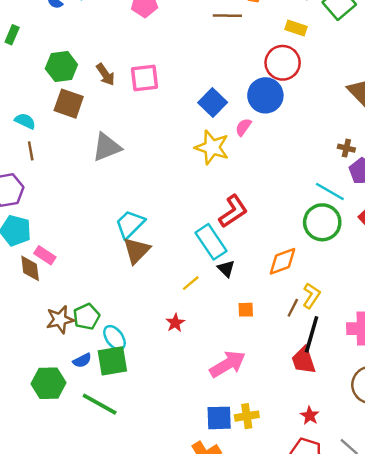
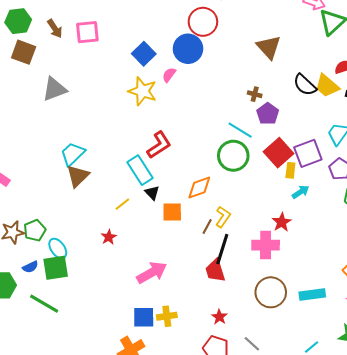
orange square: (246, 310) -> (172, 212), moved, size x1.5

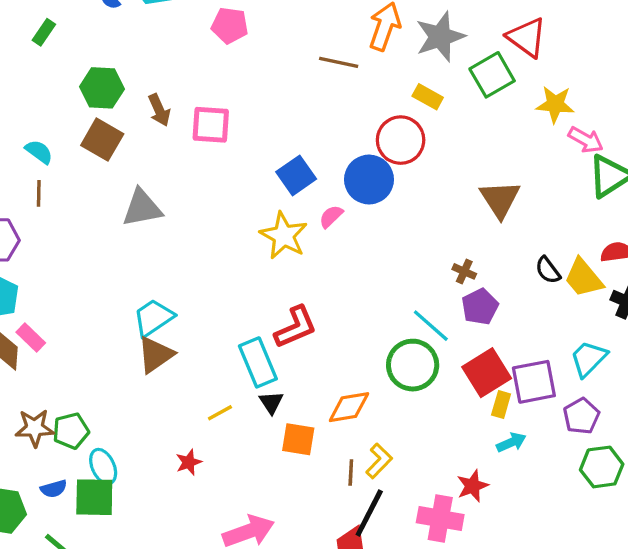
black semicircle: (305, 85) -> (548, 270), size x0.7
brown line: (207, 227) -> (351, 472), turned -35

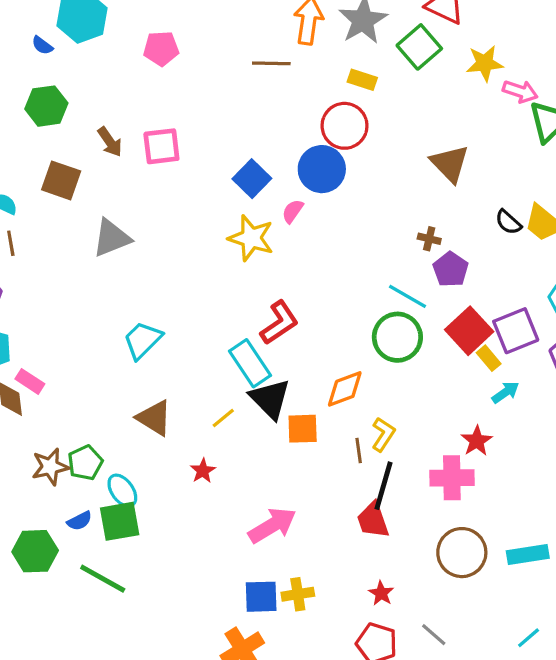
green hexagon: (102, 88) -> (46, 106), moved
brown triangle: (155, 355) -> (154, 418), moved, turned -42
black triangle: (271, 402) -> (270, 399), size x1.8
yellow rectangle: (501, 404) -> (489, 358), turned -45

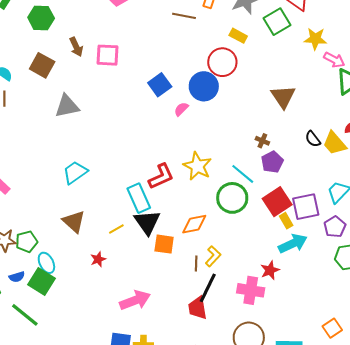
yellow star: (251, 238) -> (197, 166), moved
cyan arrow: (505, 392) -> (293, 244), size x1.6
green square: (120, 521) -> (41, 281), turned 32

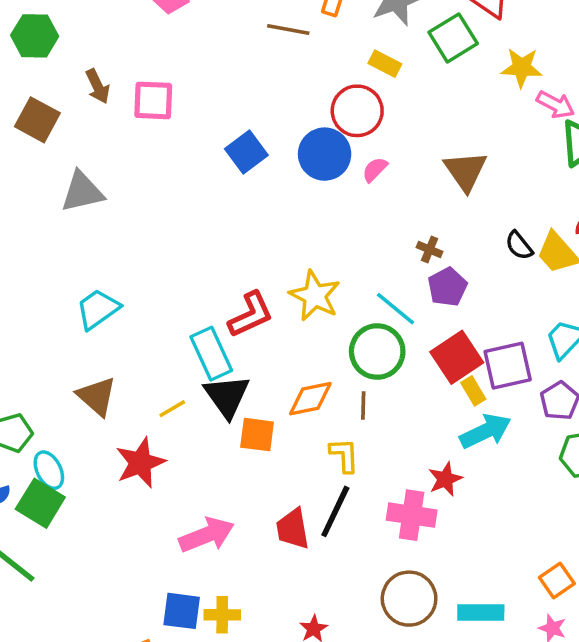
pink semicircle: (181, 109) -> (375, 170), moved
yellow L-shape: (213, 256) -> (344, 455), turned -45
red star: (98, 259) -> (140, 463), size x1.8
brown line: (196, 264) -> (363, 405), moved
red trapezoid: (198, 308) -> (293, 529), moved

